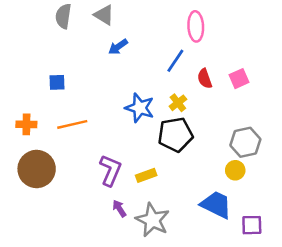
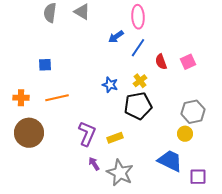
pink ellipse: (196, 26) -> (138, 17), moved
blue arrow: (118, 47) -> (116, 37), moved
blue star: (140, 108) -> (110, 85), size x0.7

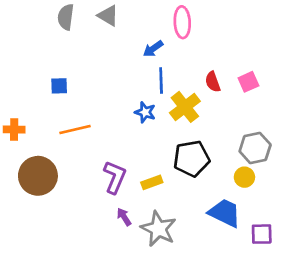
blue line: (138, 48) -> (161, 80), moved, turned -36
yellow cross: (140, 81) -> (185, 107), size x1.6
orange cross: (21, 98) -> (14, 129), moved
black pentagon: (138, 106) -> (192, 159), moved

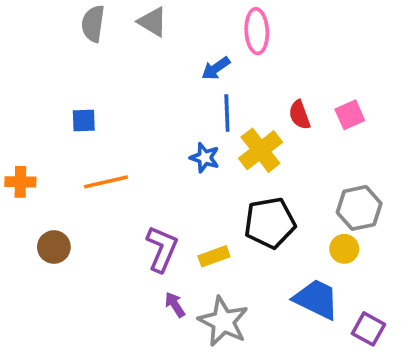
brown circle: (38, 176) -> (54, 247), size x0.6
purple square: (262, 234) -> (368, 329), turned 30

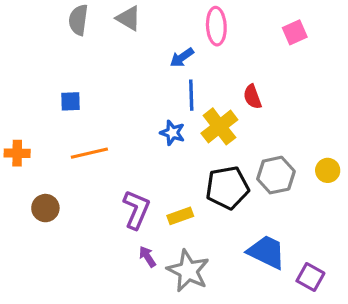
pink square: (350, 115) -> (295, 32), moved
gray hexagon: (359, 208) -> (276, 175), moved
yellow circle: (344, 249) -> (328, 170), moved

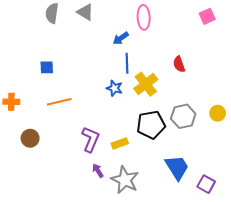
pink square: (295, 32) -> (207, 16), moved
red semicircle: (252, 97) -> (179, 64), moved
blue trapezoid: (267, 252) -> (177, 167), turned 32

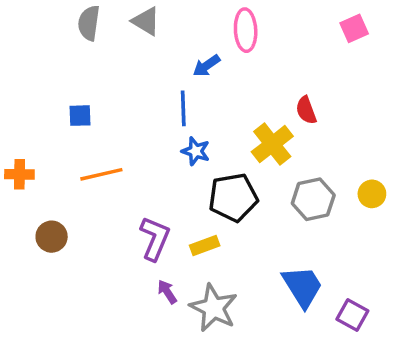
blue line: (127, 63) -> (183, 108), moved
yellow cross: (146, 84) -> (272, 144), moved
black pentagon: (151, 125) -> (233, 197), moved

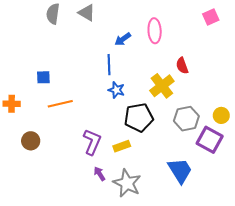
pink ellipse: (246, 30) -> (155, 31), moved
blue square: (80, 116) -> (43, 77), moved
purple square: (352, 315) -> (210, 140), moved, size x1.4

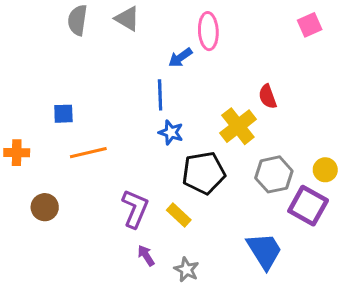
pink ellipse: (155, 31) -> (208, 31), moved
yellow rectangle: (122, 146) -> (179, 215), turned 63
gray star: (127, 183) -> (187, 270), size x0.6

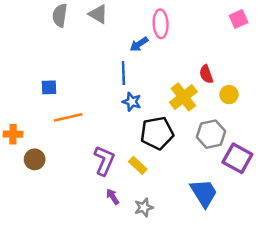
orange cross: (17, 153) -> (13, 134), moved
yellow circle: (325, 170) -> (229, 95), moved
gray star: (187, 270) -> (144, 207), turned 30

